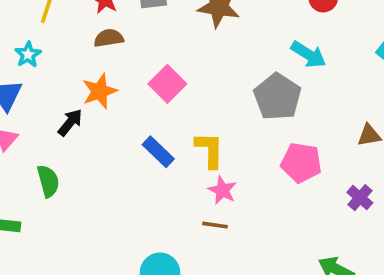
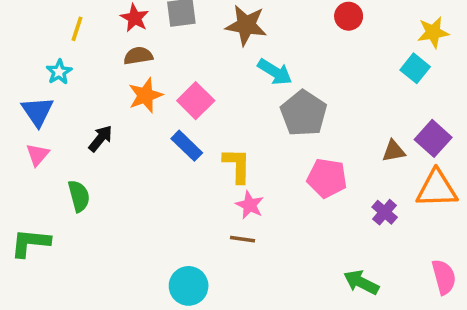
cyan arrow: (309, 55) -> (275, 72), moved
orange star: (100, 91) -> (145, 95), moved
blue rectangle: (158, 152) -> (187, 146), moved

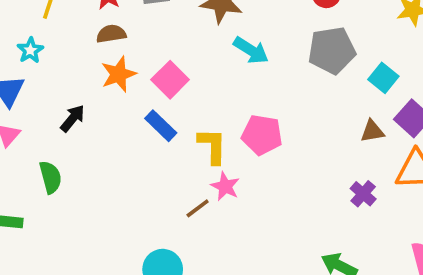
cyan square: (415, 68) -> (383, 78), moved
gray pentagon: (304, 113) -> (332, 50), moved, turned 30
pink pentagon: (327, 178) -> (262, 135), moved
brown line: (242, 239) -> (198, 208), moved, turned -45

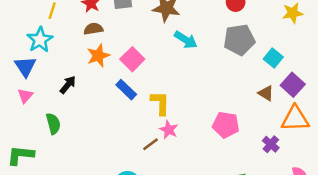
cyan star: (30, 50) -> (40, 40), size x1.5
brown triangle: (372, 131) -> (266, 93), turned 42
pink pentagon: (262, 135) -> (226, 125), moved
purple cross: (363, 194) -> (271, 144), moved

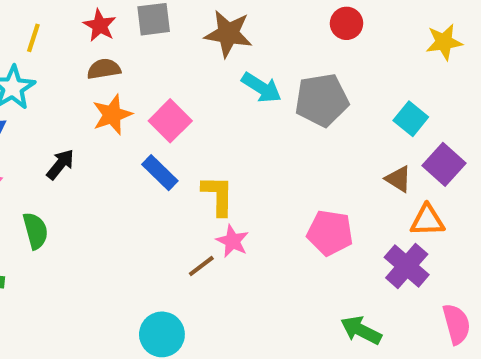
gray pentagon: (239, 40) -> (322, 100), moved
orange triangle: (295, 119) -> (427, 220), moved, size x0.7
purple cross: (271, 144) -> (407, 266), size x1.5

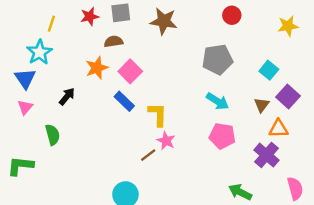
red star: (100, 25) -> (90, 16), turned 30
brown semicircle: (104, 69) -> (114, 42), moved
cyan arrow: (261, 88) -> (217, 101), moved
brown triangle: (398, 179) -> (262, 105), turned 35

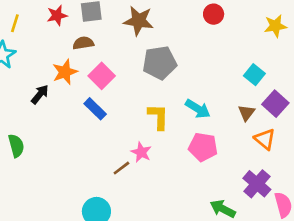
gray pentagon: (217, 59) -> (160, 63), moved
black arrow: (67, 96) -> (40, 94), moved
yellow L-shape: (158, 114) -> (158, 117), moved
orange triangle: (278, 129) -> (265, 139), turned 42
purple cross: (266, 155) -> (257, 184), moved

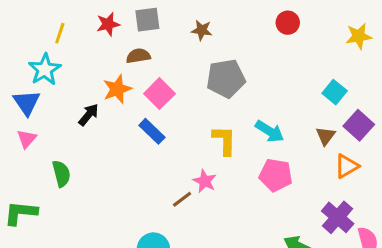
brown star: (139, 21) -> (202, 30), size x0.6
orange triangle: (265, 139) -> (347, 166), turned 50

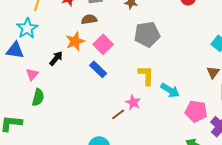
blue triangle: (27, 103) -> (15, 50), turned -48
cyan arrow: (270, 131) -> (170, 90), moved
pink triangle: (27, 139) -> (32, 74), moved
green semicircle: (61, 174) -> (38, 97), turned 30
pink pentagon: (276, 175) -> (196, 111), moved

